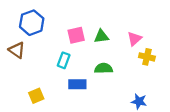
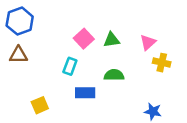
blue hexagon: (32, 23) -> (20, 21), moved
pink square: (76, 35) -> (84, 39), turned -30
brown triangle: (17, 50) -> (18, 55), turned -36

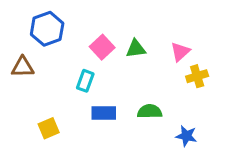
blue hexagon: (20, 21) -> (47, 29), moved
yellow cross: (162, 63) -> (197, 76), turned -30
green semicircle: (114, 75) -> (150, 111), moved

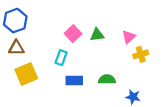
blue hexagon: (47, 29) -> (15, 21), moved
yellow square: (49, 128) -> (26, 74), moved, size x1.5

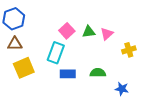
pink triangle: (129, 37) -> (107, 34), moved
cyan rectangle: (61, 58) -> (56, 53), size x1.5

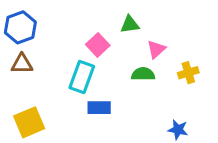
green triangle: (89, 32) -> (130, 24), moved
yellow square: (24, 68) -> (29, 122), moved
green semicircle: (98, 73) -> (143, 74), moved

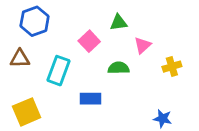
blue hexagon: (20, 27) -> (35, 21), moved
green semicircle: (143, 74) -> (119, 68), moved
cyan rectangle: (82, 77) -> (59, 71), moved

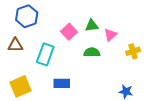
green triangle: (119, 23) -> (92, 26), moved
blue rectangle: (91, 99) -> (62, 83), moved

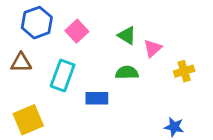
green triangle: (92, 26) -> (127, 35), turned 40
pink square: (69, 32) -> (77, 31), moved
blue rectangle: (62, 83) -> (97, 98), moved

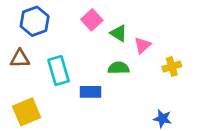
pink square: (77, 31) -> (92, 20), moved
cyan rectangle: (63, 75) -> (59, 71), turned -36

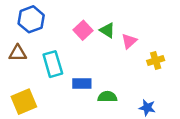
pink square: (92, 20) -> (83, 30), moved
green semicircle: (119, 68) -> (107, 97), moved

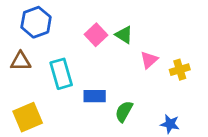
pink triangle: (129, 41) -> (149, 60), moved
green semicircle: (107, 97) -> (124, 111), turned -60

